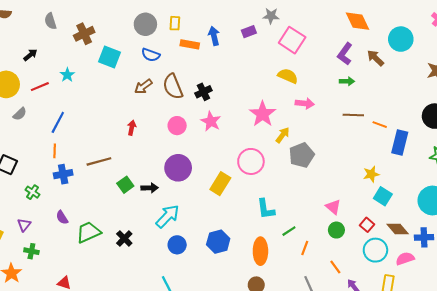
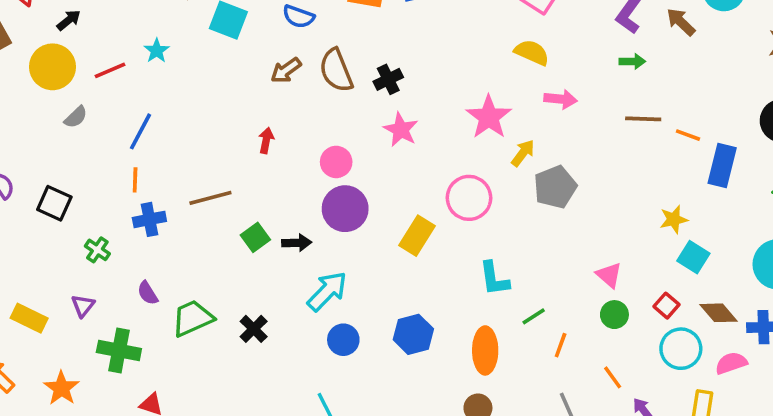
black arrow: (30, 55) -> (69, 20), moved
pink circle: (177, 126) -> (336, 162), moved
green cross: (31, 251) -> (119, 350), moved, size x1.6

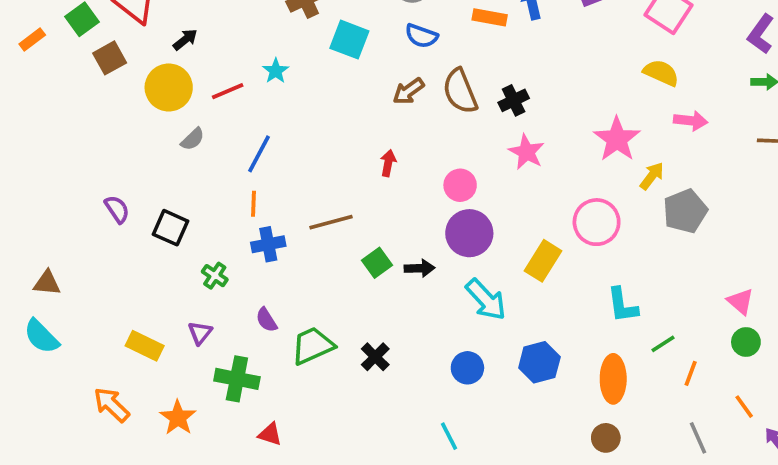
cyan arrow: (327, 291) -> (486, 300), moved, turned 93

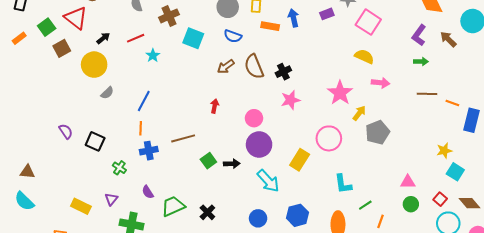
red line: (228, 91) -> (136, 38), moved
pink star: (526, 152) -> (290, 100), turned 30
pink triangle: (740, 301) -> (408, 182), turned -42

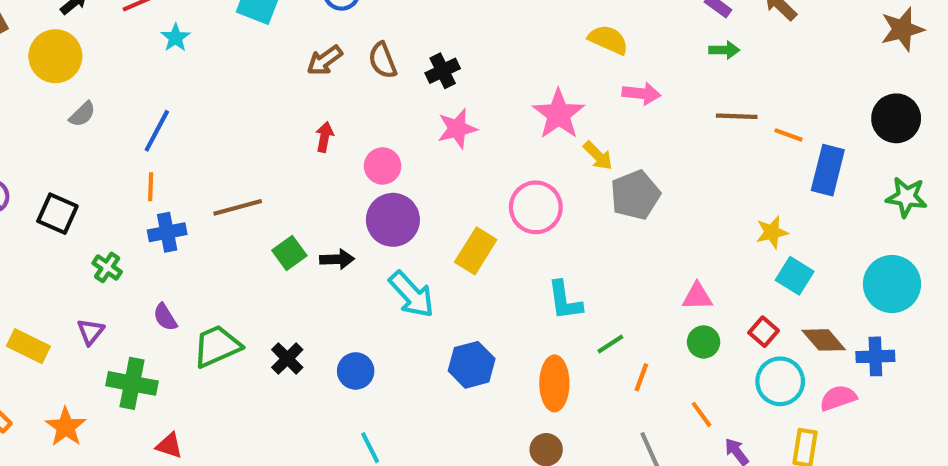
brown semicircle: (254, 67) -> (383, 60), size x0.7
red arrow: (215, 106) -> (325, 137), moved
yellow arrow: (359, 113) -> (598, 156), turned 98
blue circle: (258, 218) -> (356, 371), moved

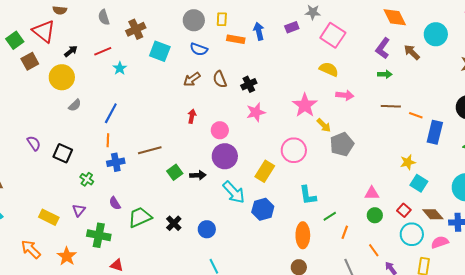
blue hexagon: (472, 365) -> (263, 209), moved

